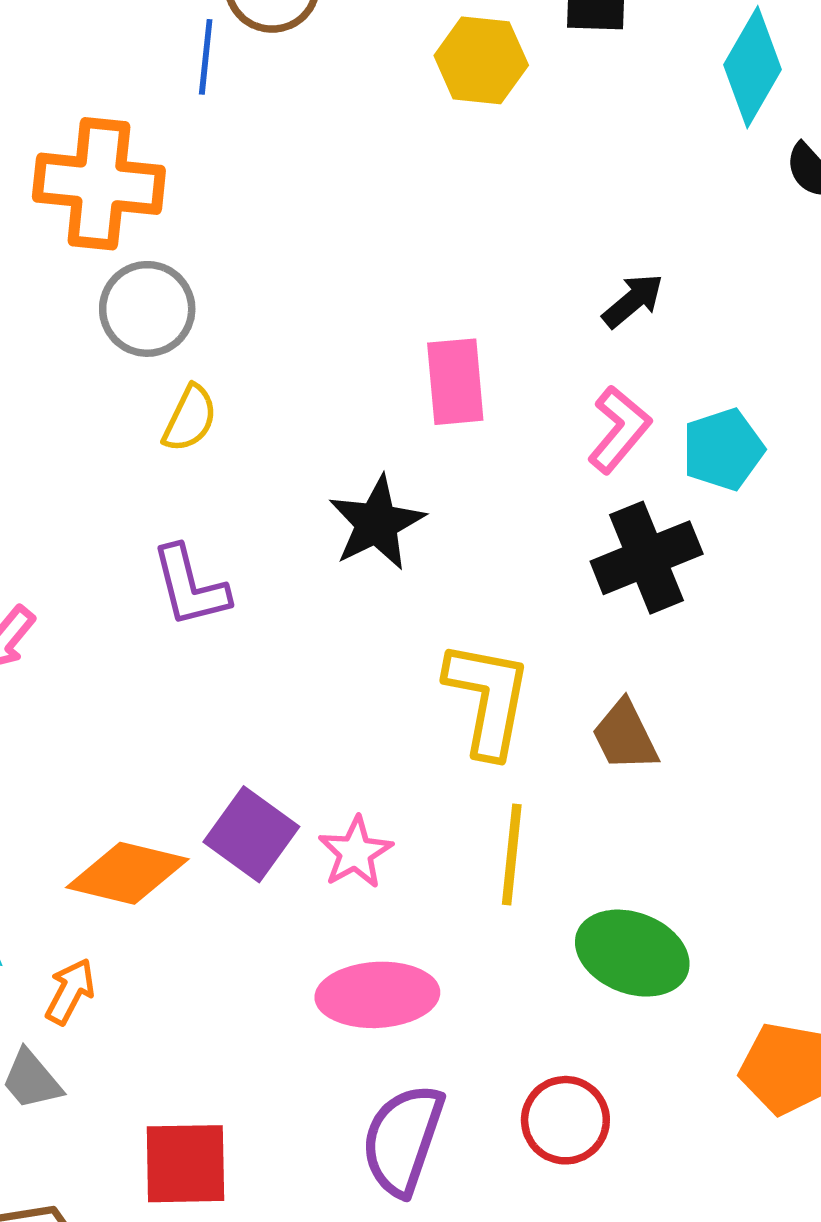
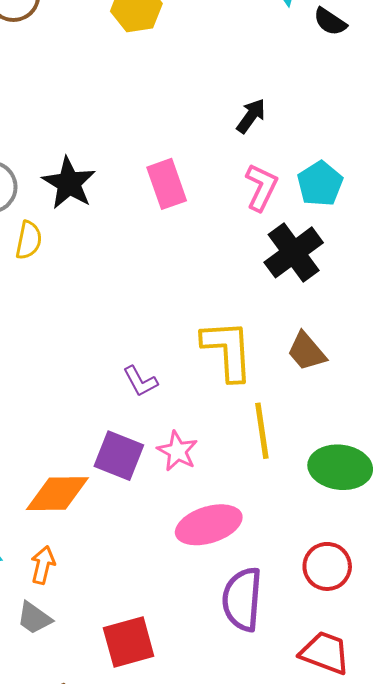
black star: (377, 523) -> (69, 183), moved
purple L-shape: (190, 586) -> (140, 381), moved, size x0.7

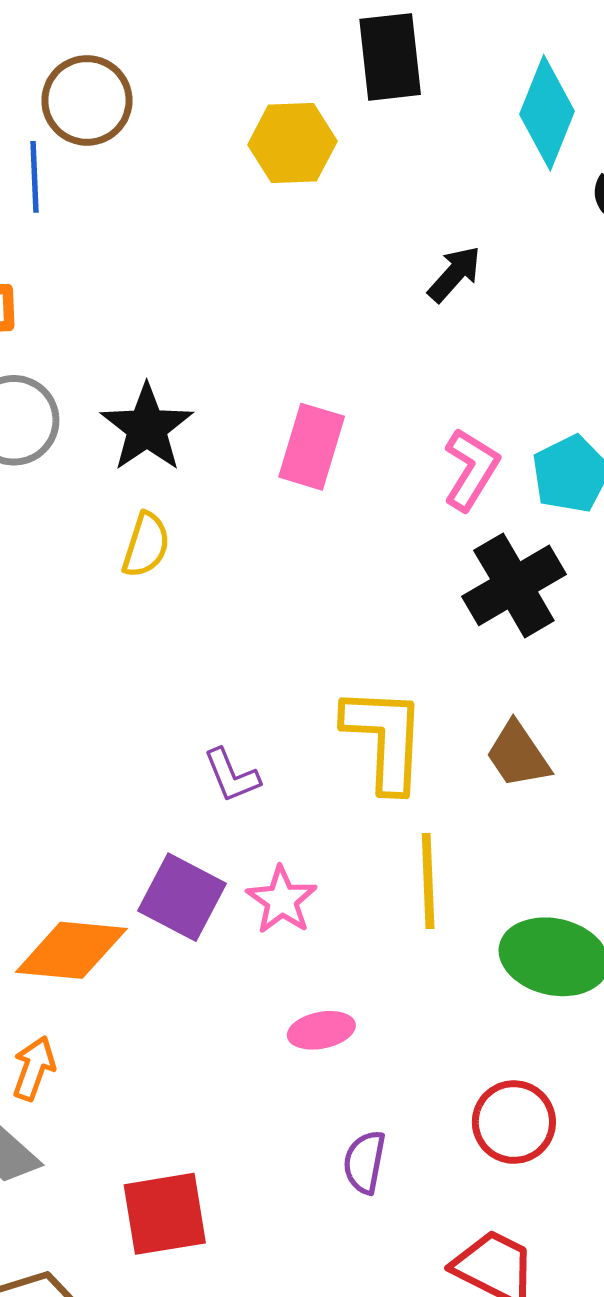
black arrow: (251, 116) -> (454, 274), moved
pink rectangle: (167, 184) -> (312, 447), turned 30
yellow semicircle: (29, 240) -> (146, 545), moved
pink ellipse: (209, 525) -> (321, 1030), size x0.6
purple semicircle: (242, 599) -> (365, 1162), size x0.6

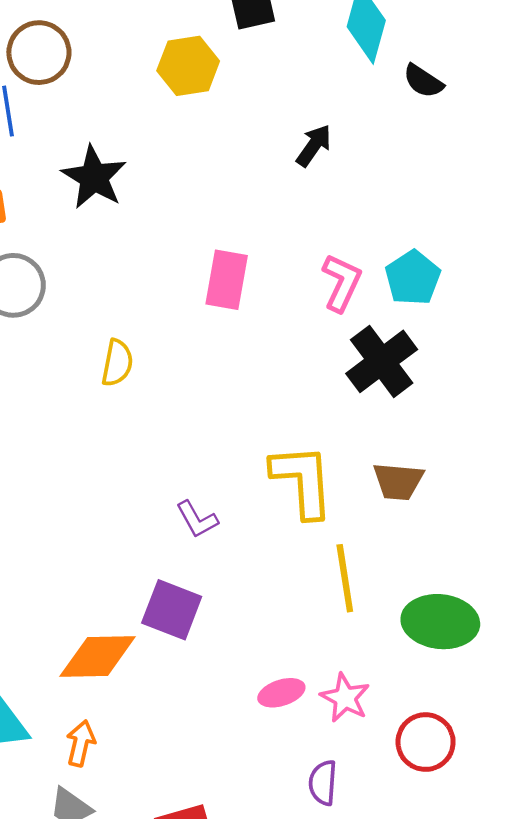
black star: (147, 428) -> (94, 177), moved
brown trapezoid: (518, 755) -> (398, 481), turned -44
pink star: (282, 900) -> (345, 698), moved

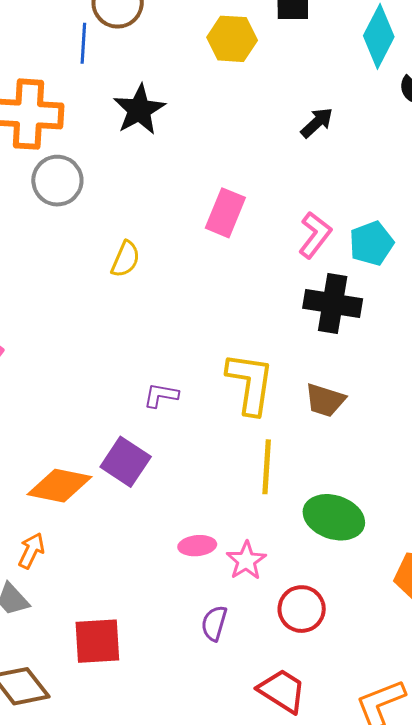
black cross: (382, 361) -> (333, 304), turned 34
purple L-shape: (197, 519) -> (161, 395), turned 117

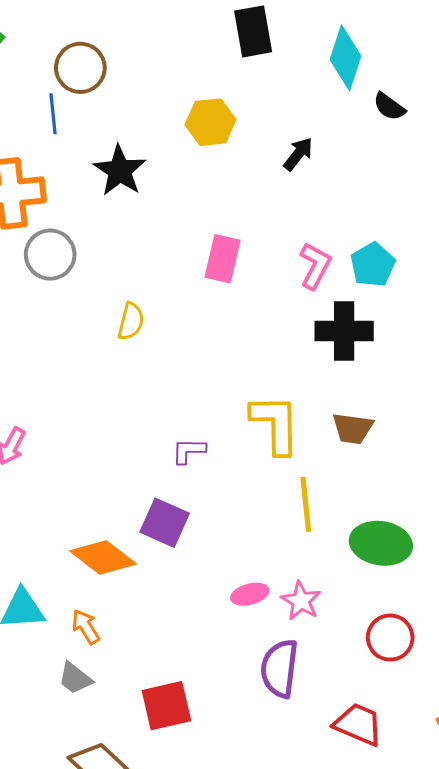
yellow hexagon: (232, 39) -> (211, 122), moved
orange diamond: (60, 486) -> (103, 557), turned 36
orange arrow: (31, 551) -> (86, 627), turned -48
red circle: (302, 609) -> (390, 638), moved
purple semicircle: (214, 623) -> (280, 668), size x1.6

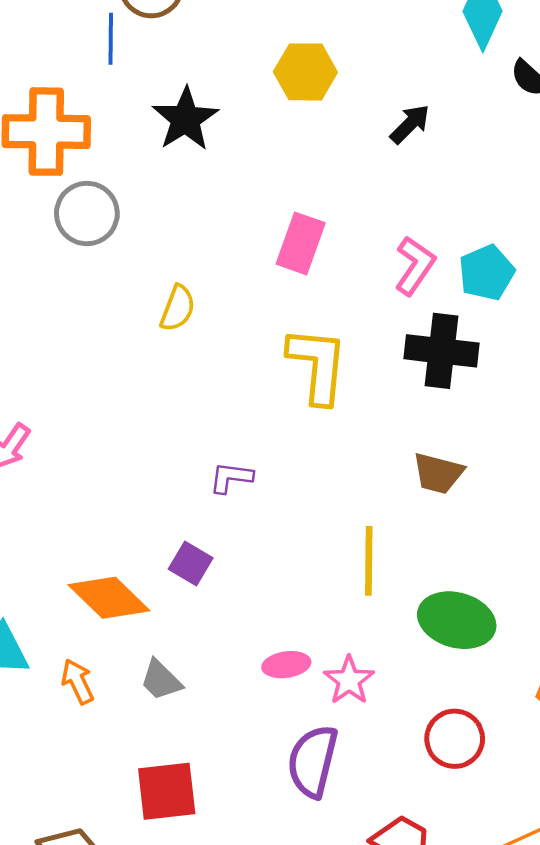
yellow L-shape: (275, 424) -> (317, 365), moved
purple square: (165, 523) -> (191, 564), size x0.7
gray trapezoid: (75, 678) -> (161, 680), moved

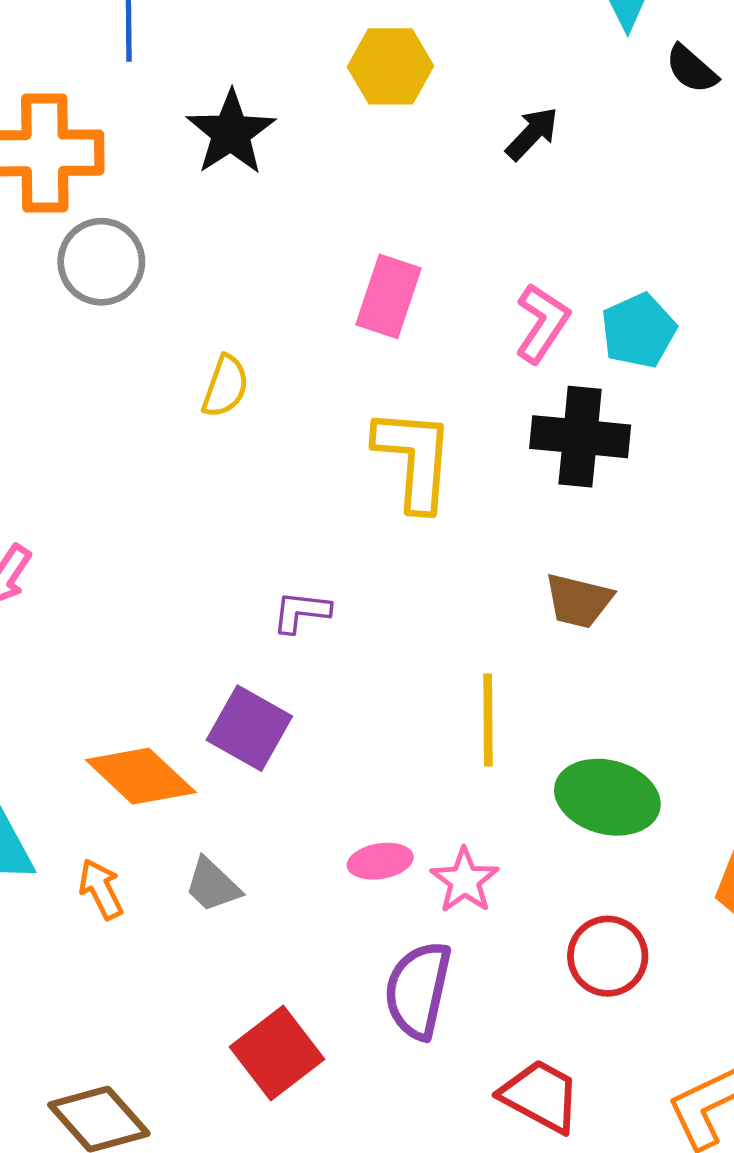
purple square: (191, 564) -> (249, 728), size x1.4
red square: (167, 791) -> (277, 1053), moved, turned -30

